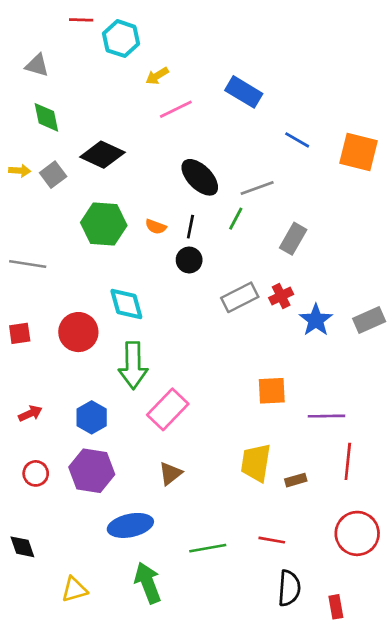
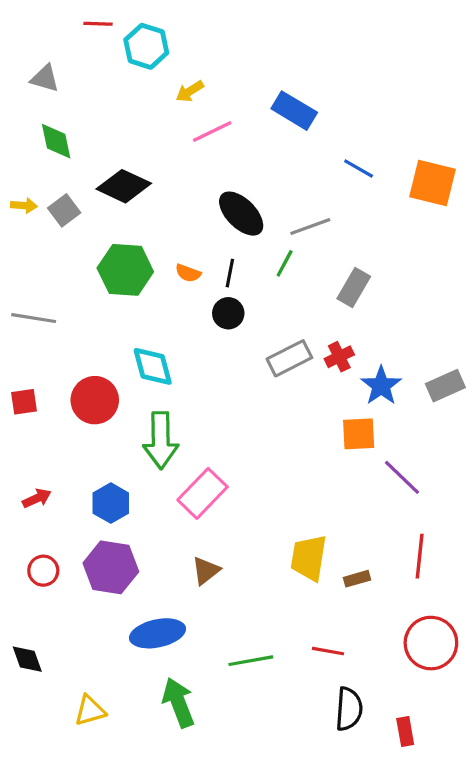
orange square: (272, 391) -> (359, 434), moved
purple line: (326, 416) -> (402, 477), moved, turned 45

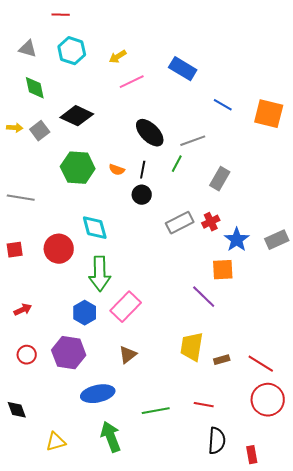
cyan hexagon: (146, 46) -> (72, 51), moved
purple line: (402, 477) -> (204, 297), moved
blue hexagon: (111, 503) -> (85, 313), moved
red line: (420, 556) -> (261, 364), moved, turned -64

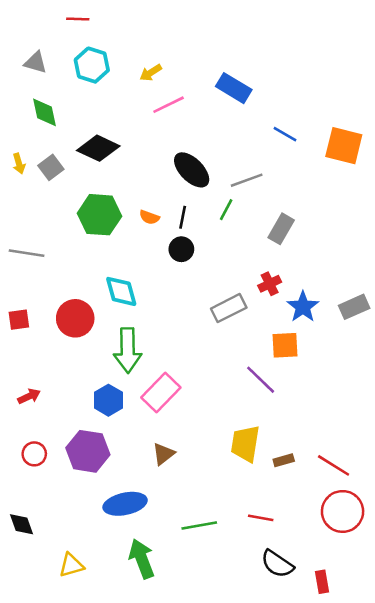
yellow arrow: (15, 128) -> (19, 164), turned 70
gray rectangle: (180, 223) -> (229, 308), moved
black semicircle: (217, 441) -> (277, 564), turned 120

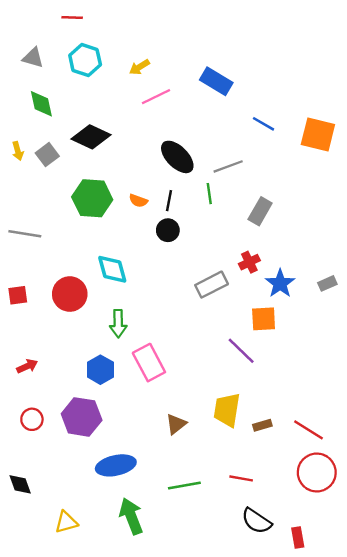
green line: (226, 210) -> (209, 194), turned -36
gray rectangle: (354, 307) -> (327, 283), size x0.7
green arrow: (128, 350) -> (118, 324), size x0.7
pink rectangle: (161, 393) -> (149, 363), turned -72
brown triangle: (163, 454) -> (176, 424), moved

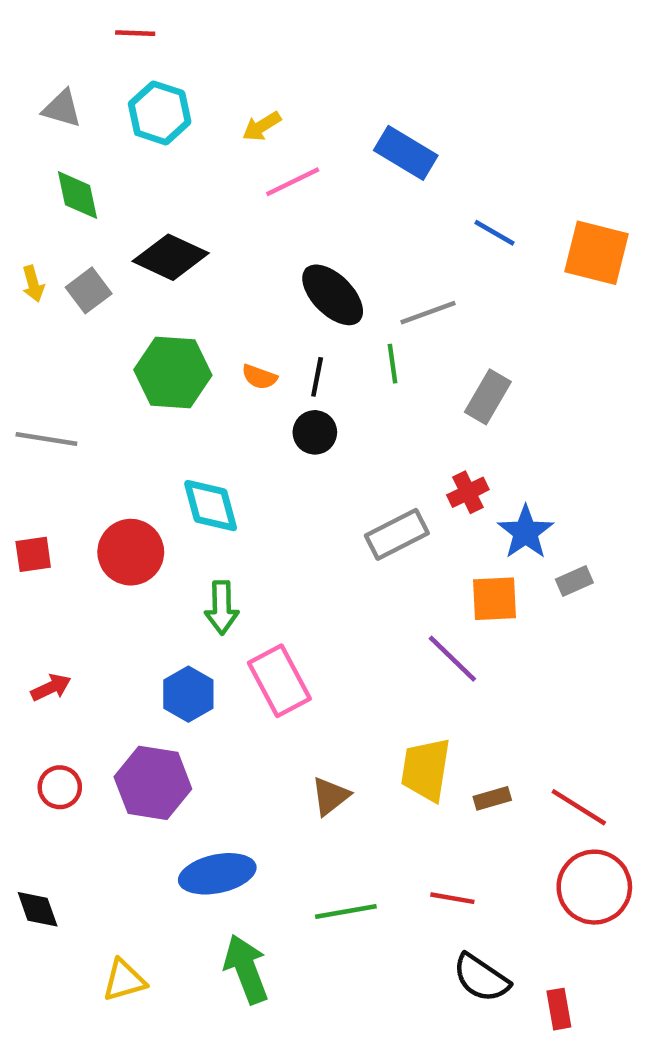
gray rectangle: (327, 283) -> (574, 581), moved

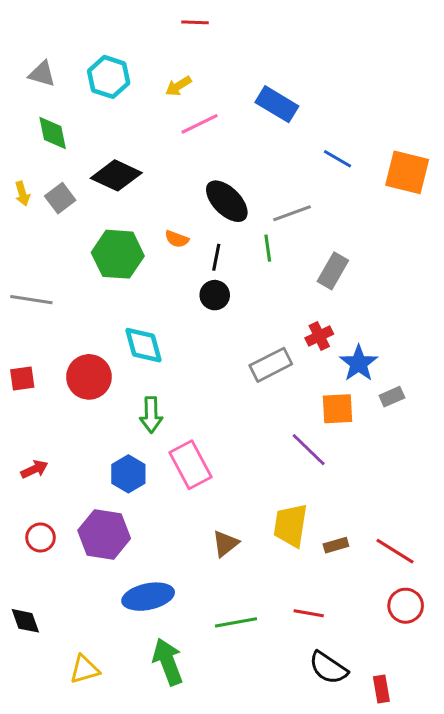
red line: (135, 33) -> (195, 22), moved
orange semicircle: (259, 377) -> (177, 239), moved
red circle: (594, 887) -> (406, 606), size x0.7

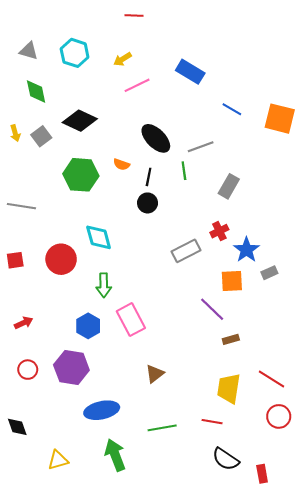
yellow trapezoid: (290, 525) -> (229, 388), moved
brown rectangle: (336, 545) -> (231, 339), moved

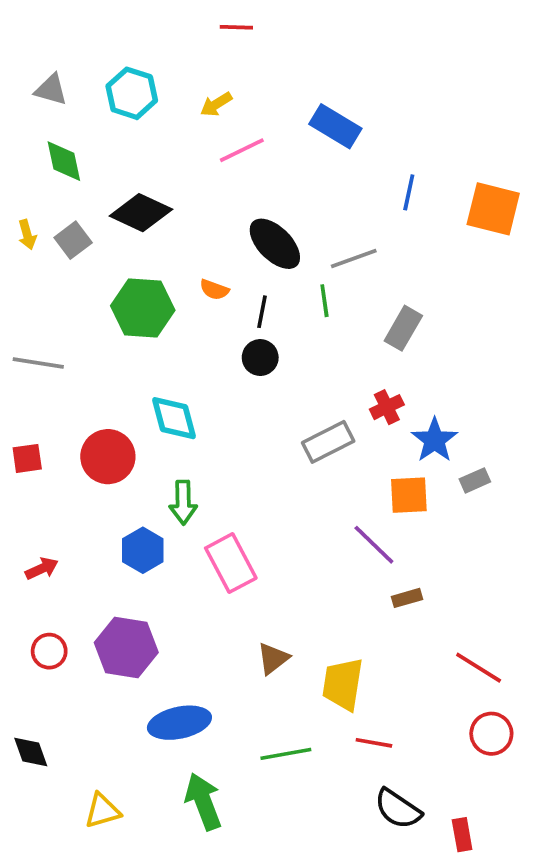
blue line: (232, 109) -> (409, 192), turned 72
blue hexagon: (88, 326) -> (143, 550), moved
yellow trapezoid: (229, 388) -> (343, 684), moved

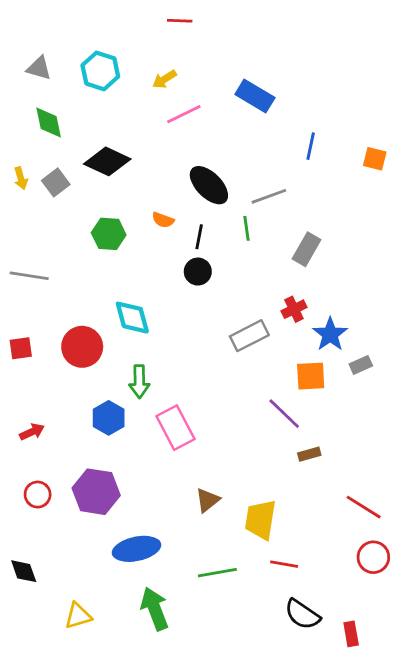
orange square: (493, 209) -> (375, 159), size x0.6
green hexagon: (143, 308) -> (109, 234), size x0.7

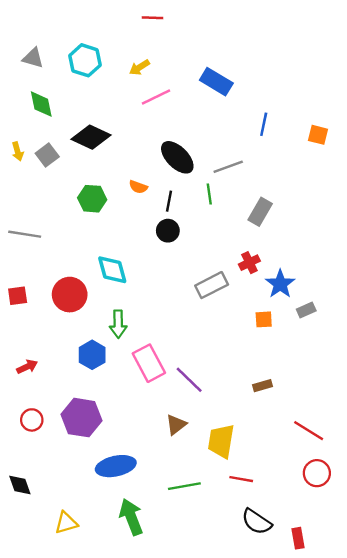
orange square: (311, 376) -> (264, 319), size x0.7
purple line: (284, 414) -> (189, 380), moved

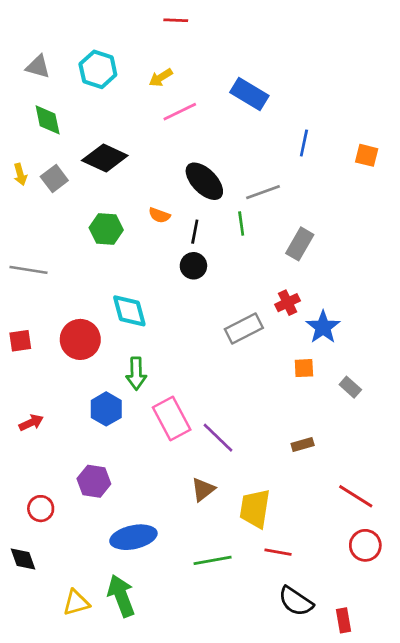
gray rectangle: (306, 310) -> (350, 387), moved, turned 66
purple hexagon: (81, 418) -> (94, 481), size x0.7
red circle: (32, 420) -> (41, 509), moved
green arrow: (131, 517) -> (121, 596), moved

